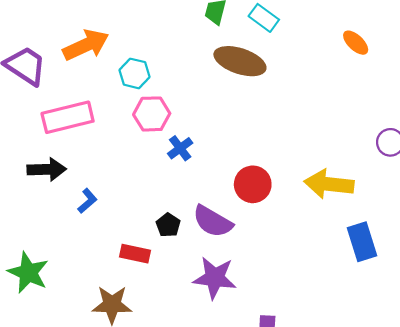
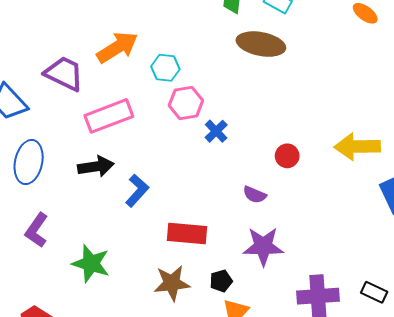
red circle: (253, 184) -> (287, 156), size x0.7
blue L-shape: (87, 201) -> (137, 191), size x1.4
purple semicircle: (213, 221) -> (255, 195), size x0.6
black pentagon: (168, 225) -> (221, 281), moved, turned 30
red rectangle: (135, 254) -> (187, 233), size x1.4

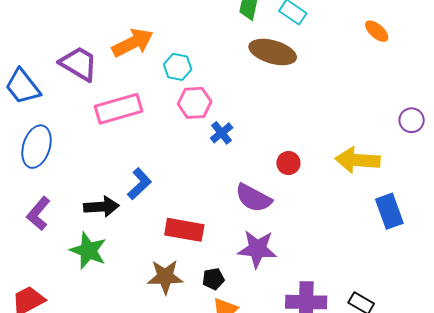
black arrow: (96, 166) -> (101, 207), moved
purple semicircle: (255, 195) -> (253, 198), size x1.6

